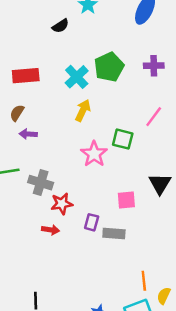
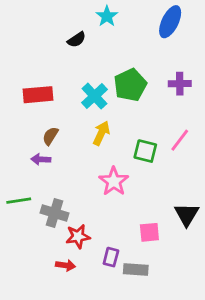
brown semicircle: (17, 113) -> (50, 136), moved
green square: (123, 139) -> (145, 151), moved

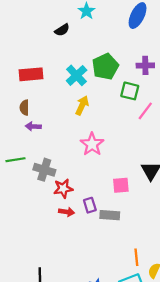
brown semicircle: (50, 136) -> (24, 108), moved, turned -32
green square: (145, 151) -> (130, 91), moved
purple rectangle: (111, 257) -> (90, 205), turned -32
red arrow: (66, 265) -> (67, 212), moved

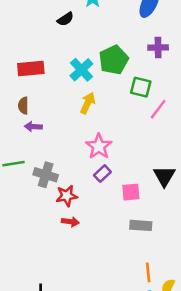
purple cross: (145, 65) -> (158, 48), moved
purple rectangle: (90, 205) -> (102, 174), moved, turned 64
gray rectangle: (110, 215) -> (141, 225), moved

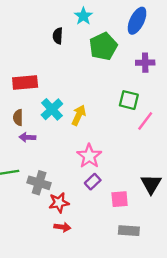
black semicircle: (65, 19) -> (58, 36), turned 126
green pentagon: (114, 60) -> (103, 46), moved
cyan cross: (81, 70) -> (52, 109), moved

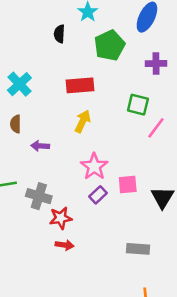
red rectangle: (25, 83) -> (80, 85), moved
cyan cross: (52, 109) -> (19, 84), moved
purple arrow: (27, 137) -> (40, 146), moved
pink square: (120, 199) -> (128, 185), moved

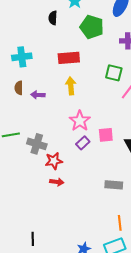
green pentagon: (110, 45) -> (92, 27), turned -30
cyan cross: (19, 84) -> (22, 57), turned 36
yellow arrow: (83, 121) -> (71, 86), turned -30
purple arrow: (40, 146) -> (38, 95), moved

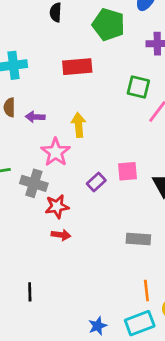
yellow arrow: (71, 86) -> (79, 125), moved
pink star: (80, 121) -> (56, 152), moved
black line: (33, 239) -> (30, 292), moved

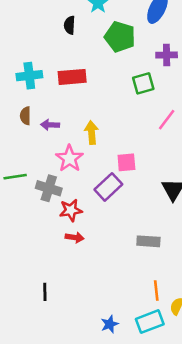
red rectangle: (77, 67) -> (72, 77), moved
green square: (138, 87) -> (143, 83), moved, turned -30
pink square: (127, 171) -> (126, 162), moved
purple rectangle: (96, 182) -> (108, 187), size x1.5

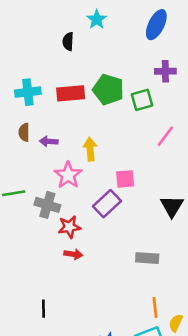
green pentagon: (120, 37) -> (108, 89), moved

